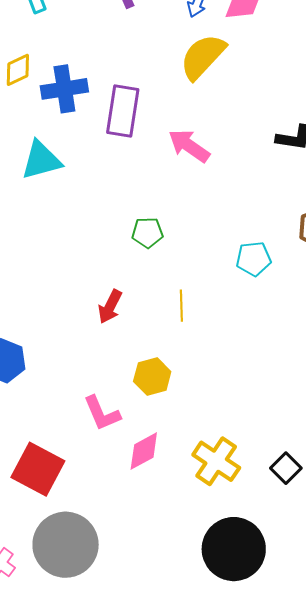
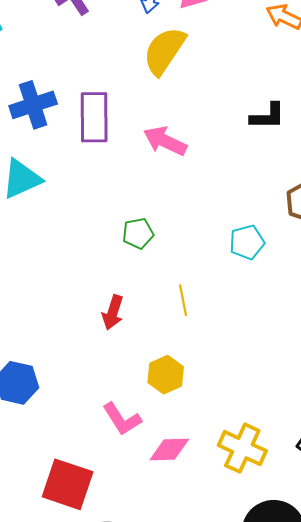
pink diamond: (144, 451) -> (169, 450), turned 36

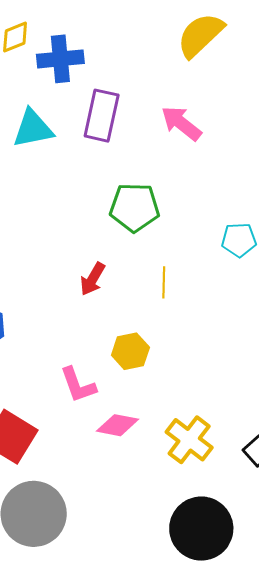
purple rectangle: (94, 117) -> (102, 116), moved
green pentagon: (138, 233) -> (134, 207), size x1.6

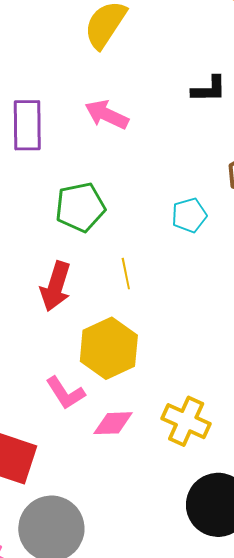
red arrow: (93, 279) -> (56, 286), size x1.4
yellow hexagon: (130, 351) -> (109, 348), size x1.6

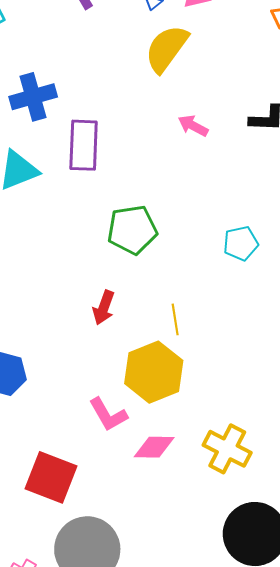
pink arrow: (107, 115) -> (193, 126), moved, size x0.7
yellow line: (126, 274) -> (175, 319), moved
red arrow: (56, 286) -> (104, 308), size x0.7

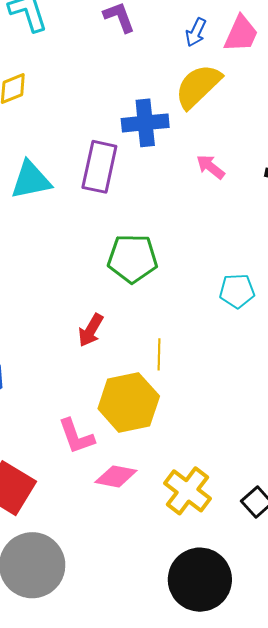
blue cross: (33, 97) -> (145, 123), moved

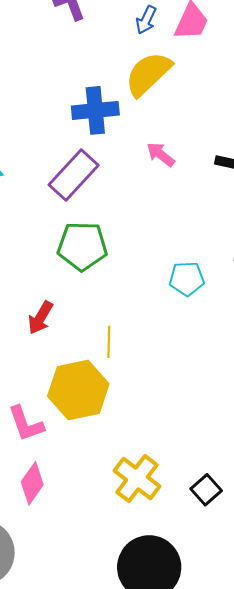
purple rectangle: (99, 167) -> (74, 175), moved, turned 30
pink diamond: (116, 476) -> (32, 483), moved, turned -66

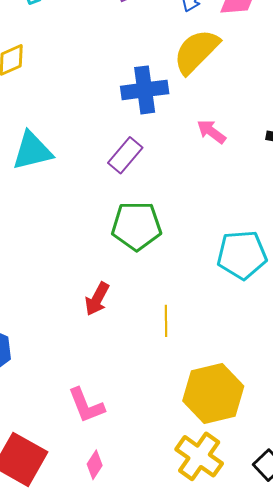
purple rectangle: (74, 175) -> (125, 155), size x0.7
cyan pentagon: (187, 279) -> (242, 255), size x1.4
yellow hexagon: (78, 390) -> (213, 393), moved
pink diamond: (32, 483) -> (95, 465), size x0.7

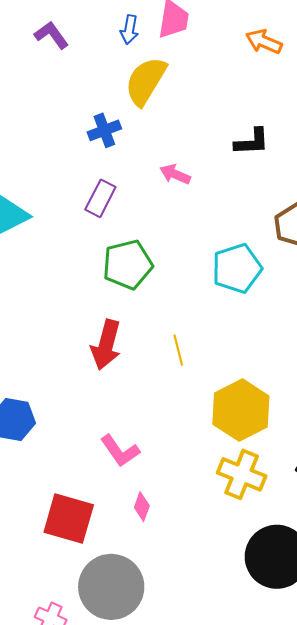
blue cross: (145, 90) -> (104, 130), size x0.7
pink arrow: (211, 132) -> (175, 174), moved
red arrow: (97, 299) -> (106, 345), size x1.4

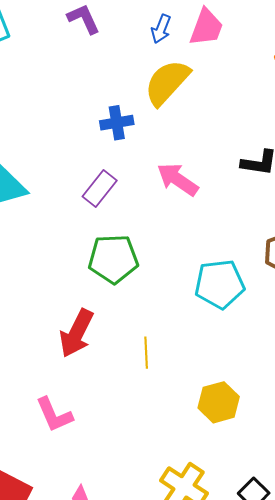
pink arrow: (175, 174) -> (178, 180), size x1.4
yellow hexagon: (241, 410) -> (219, 402), moved, size x0.7
pink L-shape: (120, 451) -> (54, 415), moved

